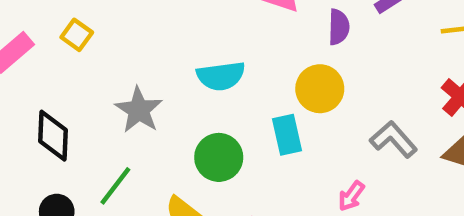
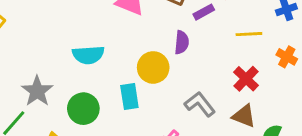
purple semicircle: (339, 27) -> (182, 42), moved
gray star: (139, 110) -> (37, 91), moved

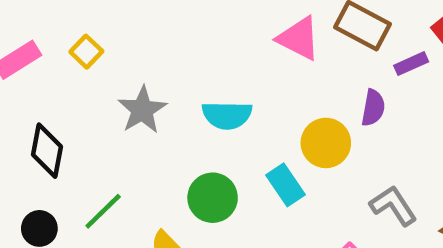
gray star: (37, 91) -> (142, 110), moved
cyan rectangle: (129, 97) -> (285, 185), turned -30

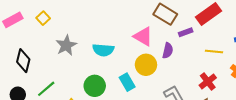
pink triangle: (299, 38) -> (143, 36), moved

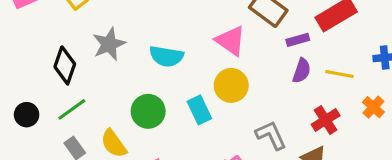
purple semicircle: (168, 51) -> (302, 71), moved
black diamond: (23, 61) -> (65, 65), moved

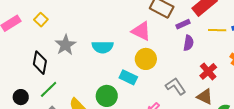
yellow line: (339, 74) -> (217, 30), moved
cyan rectangle: (199, 110) -> (128, 77), turned -30
green circle: (148, 111) -> (107, 96), moved

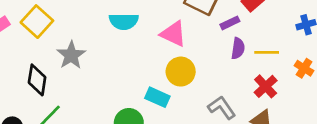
yellow square: (41, 20) -> (37, 22), size x1.6
yellow line: (217, 30) -> (267, 52), moved
cyan semicircle: (103, 47) -> (124, 21), moved

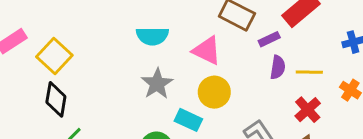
yellow square: (37, 22) -> (54, 56), moved
gray star: (71, 55) -> (157, 84), moved

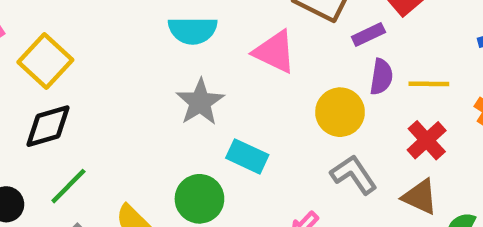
yellow circle: (214, 92) -> (340, 112), moved
black diamond: (56, 99) -> (48, 126), turned 64

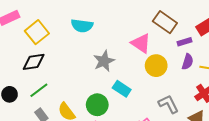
cyan semicircle: (193, 30) -> (82, 26), moved
yellow circle: (340, 112) -> (156, 66), moved

